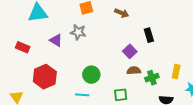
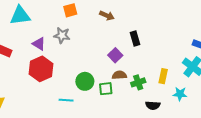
green circle: (91, 75) -> (85, 81), moved
red hexagon: (45, 77) -> (41, 69), moved
green square: (121, 95) -> (106, 89), moved

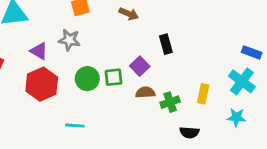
green circle: (85, 81) -> (87, 79), moved
green square: (106, 89) -> (113, 77), moved
cyan star: (180, 94) -> (236, 117), moved

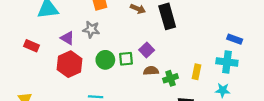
black rectangle: (166, 44) -> (167, 16), moved, size x1.6
cyan cross: (242, 81) -> (227, 62), turned -30

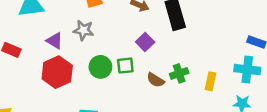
purple square: (147, 50) -> (145, 42), moved
brown semicircle: (151, 71) -> (156, 80), turned -144
green cross: (171, 78) -> (179, 73), moved

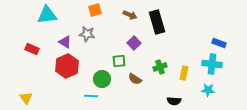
green circle: (100, 67) -> (102, 79), moved
brown semicircle: (156, 80) -> (135, 79), moved

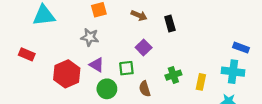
black rectangle: (157, 22) -> (170, 23), size x0.6
purple triangle: (65, 42) -> (97, 65), moved
brown semicircle: (135, 79) -> (145, 89), turned 40

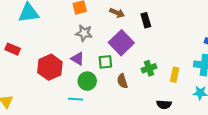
gray star: (90, 37) -> (84, 33), moved
purple square: (144, 48) -> (121, 43), size x1.6

